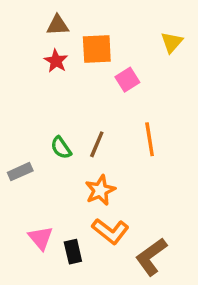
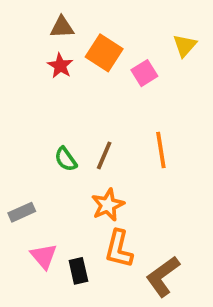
orange square: (97, 49) -> (104, 53), turned 36
pink square: (127, 80) -> (144, 73), moved
gray rectangle: (20, 172) -> (22, 212), moved
orange L-shape: (110, 231) -> (119, 249), turned 66

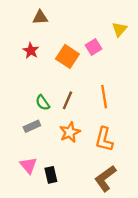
orange square: (104, 53) -> (67, 56), moved
red star: (60, 66) -> (31, 51), moved
gray rectangle: (22, 212) -> (32, 126), moved
orange L-shape: (119, 249) -> (104, 139), moved

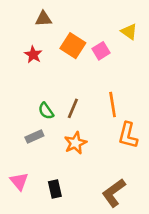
yellow triangle: (120, 29) -> (129, 32), turned -35
orange square: (67, 56) -> (73, 46), moved
orange L-shape: (104, 139) -> (128, 135), moved
pink triangle: (28, 165) -> (19, 181), moved

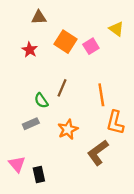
brown line: (73, 108) -> (62, 88), moved
black rectangle: (55, 189) -> (39, 175), moved
brown L-shape: (114, 193) -> (98, 153), moved

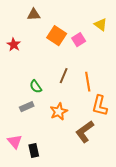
red star: (30, 50) -> (14, 45), moved
brown line: (62, 88) -> (64, 76), moved

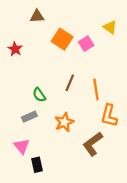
pink triangle: (15, 142) -> (22, 146), moved

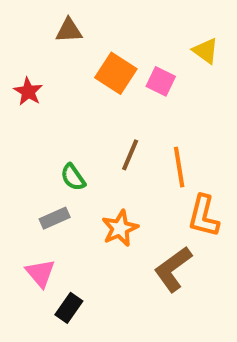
pink square: (86, 44) -> (161, 81), turned -32
black rectangle: (37, 165) -> (69, 308), turned 48

